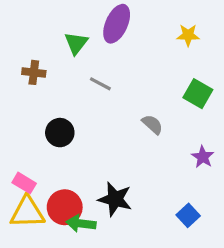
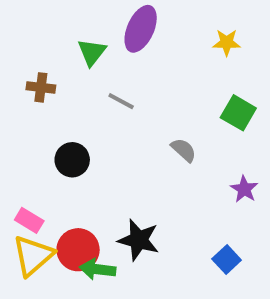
yellow triangle: (27, 212) -> (33, 256), turned -39

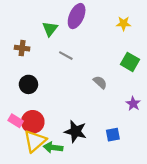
black circle: (72, 160) -> (28, 84), moved
red circle: (78, 250) -> (33, 122), moved
yellow triangle: (33, 256) -> (35, 141), moved
blue square: (227, 259) -> (113, 135), moved, turned 32

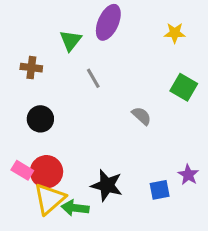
gray line: (66, 56) -> (93, 78), turned 32
purple star: (133, 104) -> (188, 175), moved

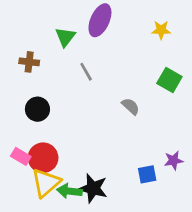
purple star: (188, 175) -> (174, 161), turned 30
black star: (107, 185) -> (93, 188), moved

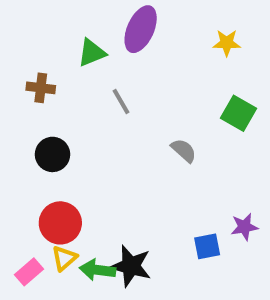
green triangle: (65, 37) -> (92, 53), turned 30
pink rectangle: (21, 156) -> (29, 272), moved, turned -72
yellow triangle: (46, 183) -> (64, 258), size x0.6

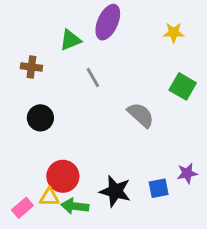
gray semicircle: (184, 151) -> (141, 115), size x1.4
red circle: (60, 223) -> (63, 176), moved
yellow triangle: (64, 258) -> (49, 197), turned 42
black star: (131, 266) -> (115, 191), moved

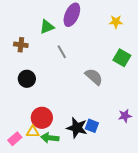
blue square: (159, 188) -> (92, 126), moved, turned 32

